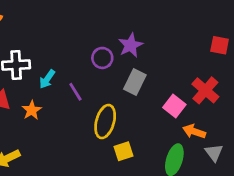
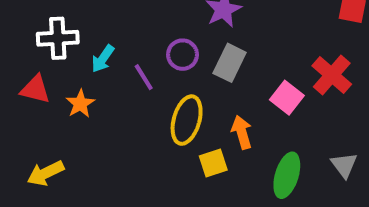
purple circle: (102, 58) -> (183, 55), moved
orange arrow: (194, 131) -> (242, 132), moved, turned 55

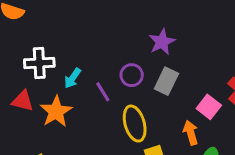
orange star: (80, 104) -> (56, 111), size x1.5
yellow ellipse: (187, 120) -> (135, 124), turned -32
orange arrow: (242, 132) -> (191, 133), moved

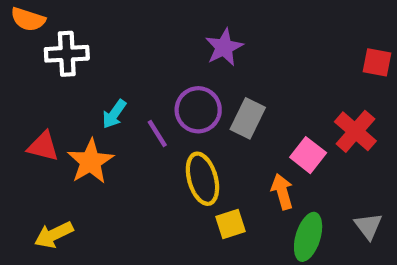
purple star: (162, 42) -> (224, 47), moved
white cross: (39, 63) -> (67, 54), moved
purple circle: (132, 75) -> (198, 110), size x1.4

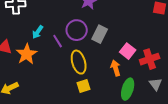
red cross: (355, 131) -> (150, 59), moved, turned 30
yellow square: (230, 224) -> (84, 86), moved

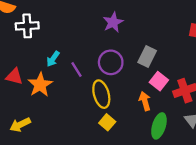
purple circle: (77, 30) -> (111, 62), moved
gray rectangle: (100, 34) -> (147, 56), moved
yellow square: (84, 86) -> (107, 122), turned -32

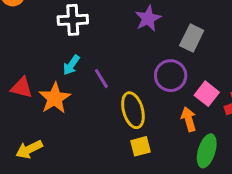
white cross: (27, 26) -> (73, 20), moved
gray rectangle: (147, 56) -> (192, 38), moved
purple circle: (111, 62) -> (171, 76), moved
yellow square: (107, 122) -> (140, 146), turned 35

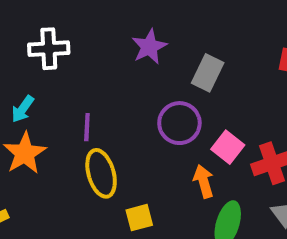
cyan arrow: (71, 65) -> (23, 109), moved
purple line: (101, 79) -> (87, 127), turned 35
yellow ellipse: (133, 110) -> (101, 173), moved

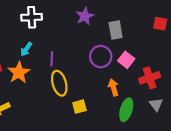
gray rectangle: (208, 73) -> (116, 30), turned -36
cyan arrow: (23, 109) -> (26, 49), moved
pink square: (228, 147) -> (126, 60), moved

